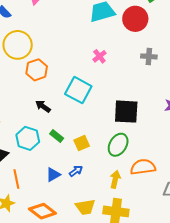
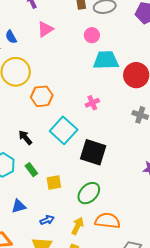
orange hexagon: (37, 70) -> (42, 96), moved
black square: (126, 112) -> (93, 152), moved
blue arrow: (76, 171) -> (47, 220), moved

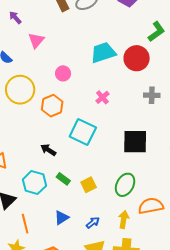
pink circle: (92, 35) -> (63, 73), moved
black square: (93, 152) -> (135, 142), moved

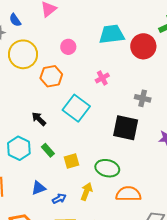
gray cross: (152, 95) -> (143, 98), moved
green ellipse: (125, 185) -> (107, 168), turned 65
yellow arrow: (124, 219) -> (86, 192), moved
blue arrow: (93, 223) -> (59, 199), moved

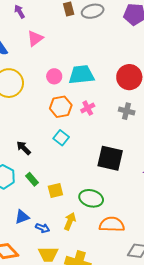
cyan trapezoid: (112, 34) -> (81, 75), moved
orange hexagon: (51, 76) -> (61, 107), moved
gray cross: (143, 98) -> (127, 111), moved
cyan square: (76, 108) -> (61, 138), size x0.6
blue arrow: (59, 199) -> (43, 228), turned 48

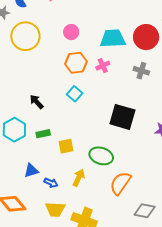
cyan trapezoid: (81, 75) -> (113, 38), moved
green rectangle: (32, 179) -> (43, 134), turned -64
orange semicircle: (112, 224) -> (120, 183), turned -60

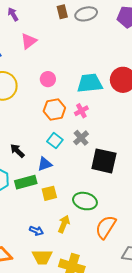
gray cross: (141, 71) -> (81, 138), moved, turned 35
green rectangle: (43, 134) -> (26, 182), size x1.5
blue triangle: (31, 171) -> (45, 164), moved

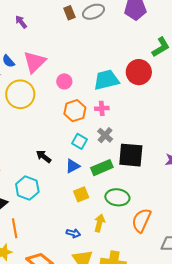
pink triangle: (29, 41) -> (35, 62), moved, size x1.4
pink cross: (81, 111) -> (102, 108), turned 32
green rectangle: (26, 182) -> (102, 168), moved

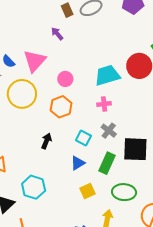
purple arrow: (21, 22) -> (57, 34), moved
orange hexagon: (75, 111) -> (61, 107), moved
black arrow: (44, 156) -> (46, 141), moved, turned 77
green rectangle: (102, 168) -> (107, 163), turned -40

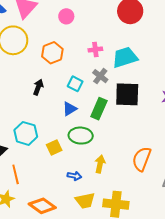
cyan trapezoid: (107, 75) -> (125, 57), moved
pink circle: (65, 79) -> (66, 16), moved
yellow square: (88, 191) -> (54, 148), moved
green ellipse: (124, 192) -> (81, 136), moved

